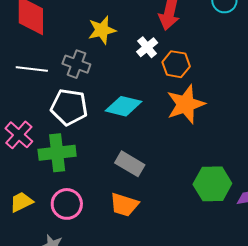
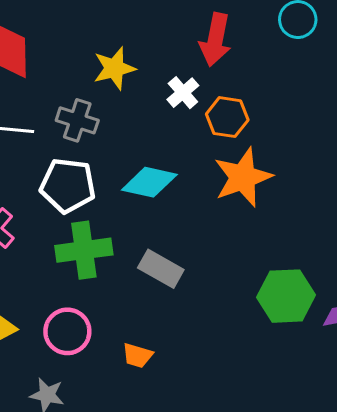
green cross: (57, 153) -> (84, 250), moved
orange trapezoid: (124, 205) -> (137, 355), moved, size x0.7

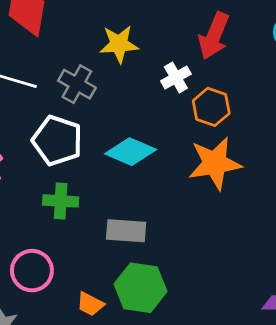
green cross: (84, 250) -> (61, 201), size x0.7
gray rectangle: (161, 269) -> (126, 231), turned -36
green hexagon: (286, 296) -> (141, 288), moved

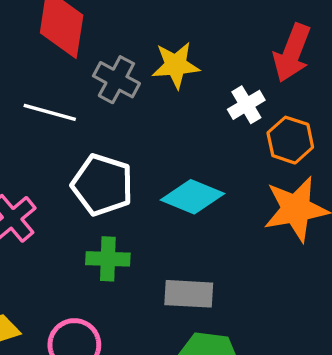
gray cross: (77, 84) -> (116, 80), moved

